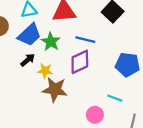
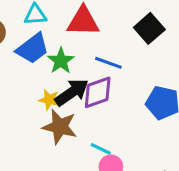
black arrow: (28, 60) -> (72, 92), moved, size x1.6
cyan line: (115, 98) -> (101, 149), moved

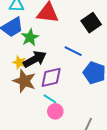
blue line: (108, 63) -> (73, 51), moved
purple diamond: (98, 92) -> (51, 77), moved

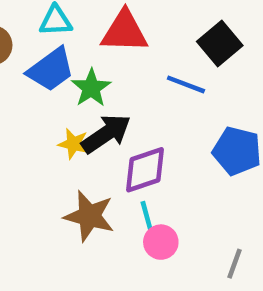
blue line: (73, 51) -> (186, 84), moved
brown star: (24, 81) -> (89, 216), moved
cyan line: (50, 99) -> (147, 216), turned 48

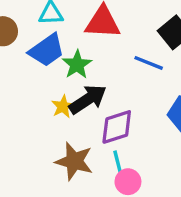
yellow star: (73, 144) -> (63, 107), turned 30

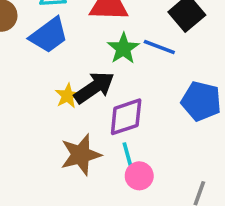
green star: (77, 65) -> (123, 48), moved
brown star: (74, 161) -> (81, 155), turned -30

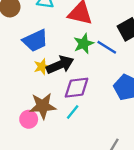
blue trapezoid: (49, 35) -> (35, 41), moved
cyan line: (128, 155) -> (73, 112), turned 42
pink circle: (139, 176) -> (29, 119), moved

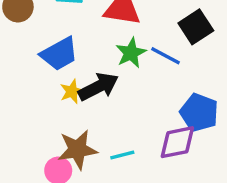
purple diamond: (77, 88) -> (177, 142), moved
cyan line: (73, 112) -> (122, 155), turned 42

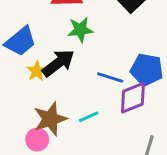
green star: (131, 53) -> (80, 30), turned 30
blue line: (166, 56) -> (110, 78), moved

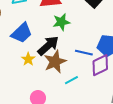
yellow star: (37, 71) -> (28, 59), moved
brown star: (50, 119) -> (55, 62), moved

